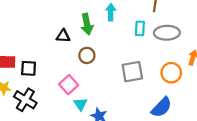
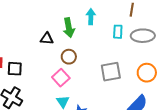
pink square: (69, 85) -> (61, 78), moved

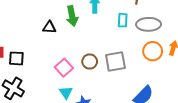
brown circle: (69, 57) -> (90, 62), moved
orange circle: (147, 73) -> (153, 51), moved

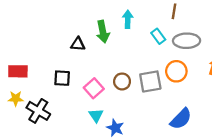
cyan rectangle: (123, 20) -> (158, 36), turned -40
orange circle: (153, 51) -> (176, 71), moved
black square: (16, 58) -> (62, 78), moved

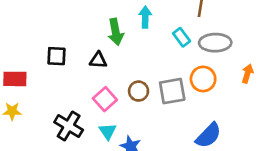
black triangle: (78, 44) -> (98, 60), moved
black square: (62, 78) -> (56, 56), moved
black cross: (38, 111) -> (69, 126), moved

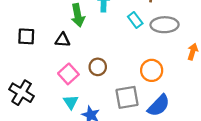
orange circle: (203, 79) -> (152, 70), moved
gray square: (172, 91) -> (127, 97), moved
black cross: (69, 126) -> (22, 93), moved

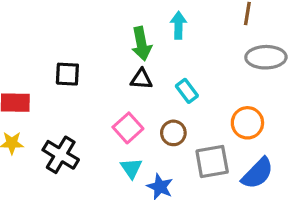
cyan rectangle: (135, 20) -> (187, 91), moved
black triangle: (63, 40) -> (141, 79), moved
brown circle: (98, 67) -> (173, 133), moved

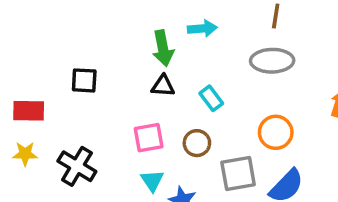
cyan arrow: (178, 25) -> (202, 28), turned 84
gray ellipse: (266, 57) -> (272, 61), moved
pink square: (128, 128) -> (149, 138), turned 32

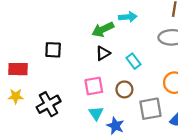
green arrow: (163, 48) -> (103, 29), turned 75
black triangle: (163, 86) -> (103, 53), turned -35
black cross: (77, 166) -> (49, 104), turned 30

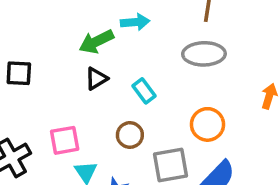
pink square: (94, 86) -> (65, 140), moved

